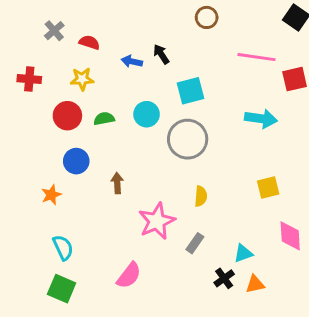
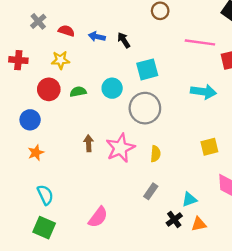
blue arrow: (132, 61) -> (97, 37), moved
blue circle: (76, 161) -> (30, 120), moved
pink star: (157, 221) -> (120, 148), moved

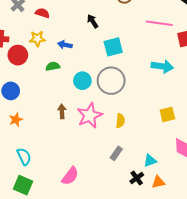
blue arrow: (97, 37) -> (65, 45), moved
cyan circle: (112, 88) -> (82, 81), moved
red circle: (49, 89) -> (18, 55), moved

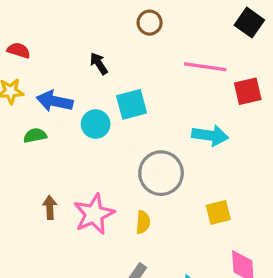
blue arrow: (65, 45) -> (55, 101), size x1.5
cyan circle: (82, 81) -> (96, 124), moved
gray circle: (111, 81) -> (161, 173), moved

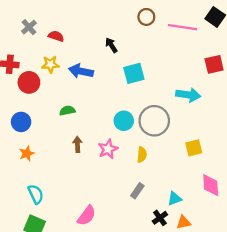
pink line: (205, 67) -> (182, 27), moved
cyan circle: (96, 124) -> (124, 121), moved
green semicircle: (35, 135) -> (67, 111), moved
pink star: (94, 214) -> (108, 149), size x0.7

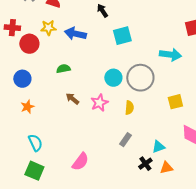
brown arrow: (77, 144) -> (72, 99), turned -48

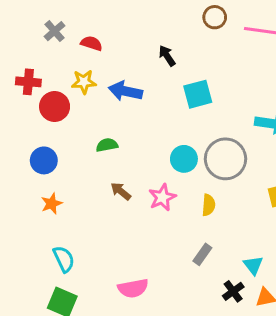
cyan triangle: (158, 147) -> (253, 265), turned -48
pink semicircle: (80, 162) -> (133, 288), turned 42

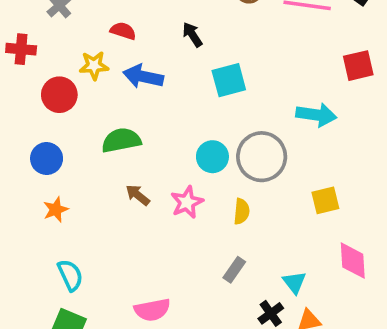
red semicircle: (92, 43) -> (123, 31), moved
red cross: (28, 82) -> (21, 49), moved
green semicircle: (107, 145) -> (121, 140), size x1.5

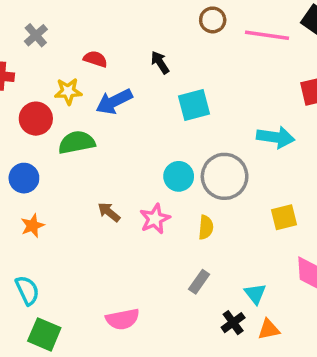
blue arrow: (143, 76) -> (114, 102), turned -39
green semicircle: (121, 140) -> (77, 142), moved
cyan semicircle: (70, 275) -> (27, 290), moved

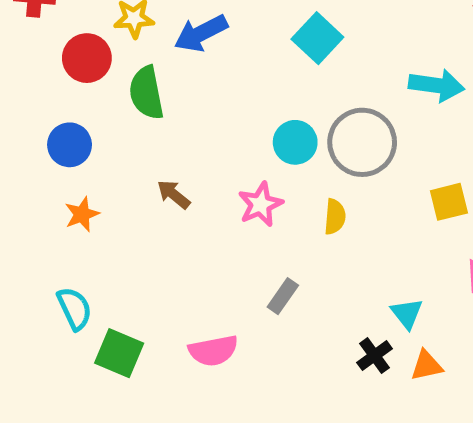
cyan square: (194, 105) -> (317, 38), turned -32
green semicircle: (77, 142) -> (146, 93), turned -90
brown arrow: (109, 212) -> (174, 194), moved
gray rectangle: (199, 282) -> (283, 296), moved
green square: (44, 334) -> (119, 353), moved

